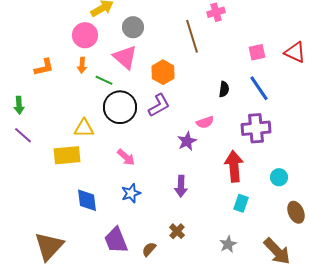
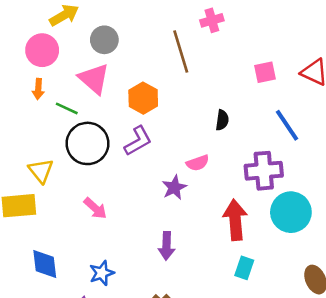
blue line: (259, 88) -> (287, 125), moved
yellow triangle: (84, 128) -> (41, 171), turned 50
cyan circle: (279, 177) -> (291, 212), moved, size x1.8
blue star: (131, 193) -> (102, 273), moved

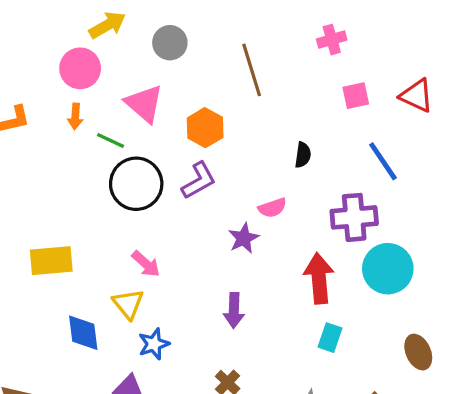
pink cross: (212, 20) -> (332, 40), moved
gray circle: (104, 40) -> (170, 43), moved
yellow triangle: (41, 171) -> (128, 304), moved

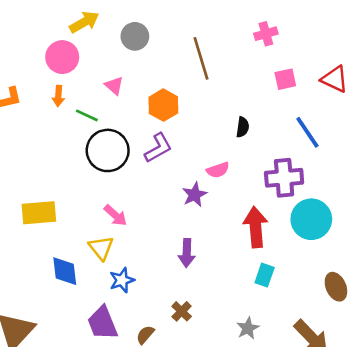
pink triangle: (144, 104) -> (114, 86), size x0.6

